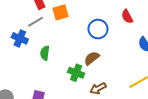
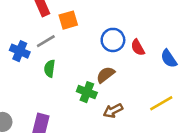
red semicircle: (127, 17) -> (138, 47), moved
gray line: (35, 22) -> (46, 41), moved

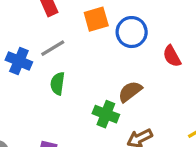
orange square: (68, 20) -> (96, 19), moved
blue circle: (113, 40) -> (132, 32), moved

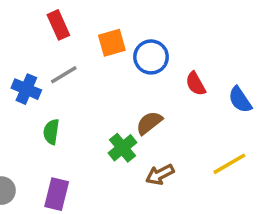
green semicircle: (58, 84) -> (51, 132), moved
green cross: (106, 114) -> (123, 148), turned 30

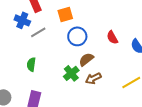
blue circle: (151, 57) -> (77, 36), moved
blue cross: (26, 89) -> (22, 20), moved
brown arrow: (160, 175) -> (93, 78), moved

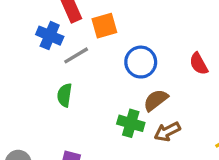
orange square: (65, 14) -> (104, 26), moved
green semicircle: (31, 64) -> (65, 95), moved
green cross: (71, 73) -> (131, 123), turned -35

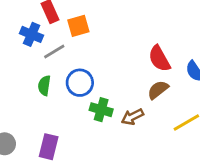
blue circle: (141, 62) -> (80, 83), moved
red semicircle: (199, 64) -> (159, 59), size x1.4
brown semicircle: (156, 100) -> (158, 90), moved

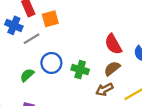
green semicircle: (44, 86) -> (27, 75), moved, turned 40
green cross: (101, 110) -> (80, 70), moved
brown arrow: (132, 117) -> (104, 89), moved

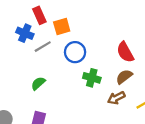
blue circle: (51, 63) -> (75, 52), moved

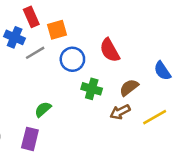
red semicircle: (125, 52) -> (110, 50), moved
green semicircle: (38, 83) -> (43, 109), moved

